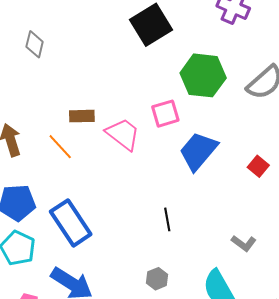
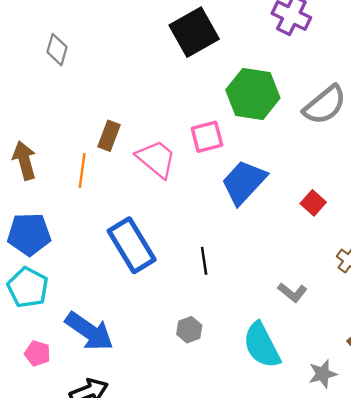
brown rectangle: (82, 116) -> (109, 136), turned -70
orange line: (60, 147) -> (82, 171), turned 48
blue rectangle: (71, 223) -> (132, 245), moved

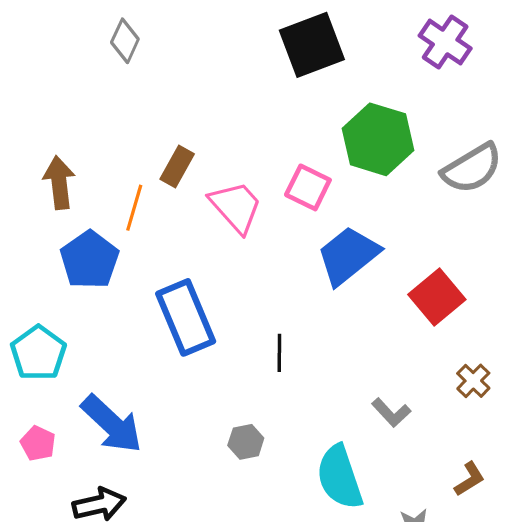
pink square: (207, 137) -> (308, 187), turned 32
red square: (313, 203) -> (437, 297), size x1.6
blue pentagon: (29, 234) -> (90, 260), moved, turned 30

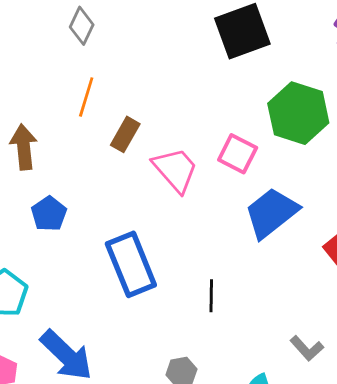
orange line: (134, 208) -> (86, 97), moved
blue pentagon: (90, 260) -> (49, 214), size x0.7

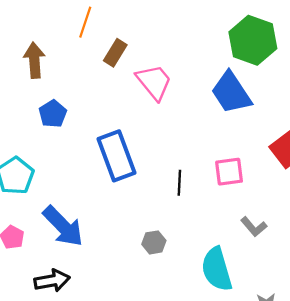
pink square: (238, 154) -> (229, 172), moved, turned -36
blue trapezoid: (271, 213) -> (231, 93), moved, turned -87

